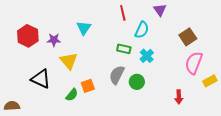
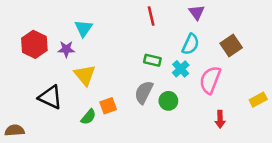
cyan triangle: (84, 28) -> (83, 28), moved
cyan semicircle: (142, 30) -> (191, 44), moved
pink semicircle: (194, 63) -> (210, 80), moved

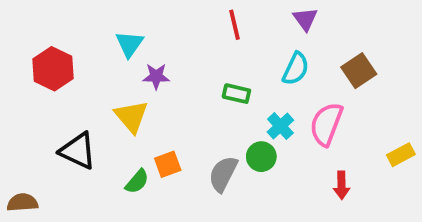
purple star: (66, 49) -> (156, 76), moved
cyan cross: (181, 69) -> (280, 126), moved
gray semicircle: (144, 92) -> (223, 174), moved

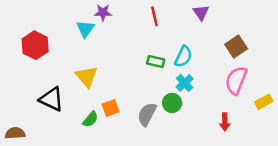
cyan semicircle: (296, 69) -> (183, 57), moved
purple star: (156, 76) -> (103, 13), moved
pink semicircle: (326, 124) -> (236, 80), moved

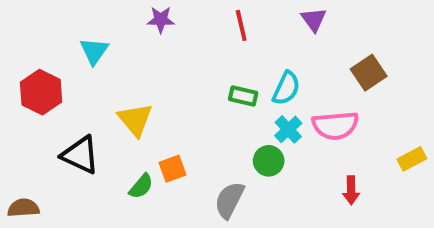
cyan triangle: (85, 29) -> (94, 51), moved
red hexagon: (35, 45) -> (41, 92), moved
pink semicircle: (236, 80) -> (335, 126), moved, turned -116
gray semicircle: (147, 114) -> (229, 200), moved

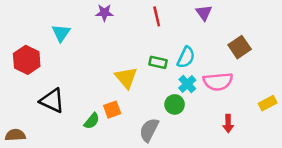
yellow triangle: (135, 120) -> (126, 78), moved

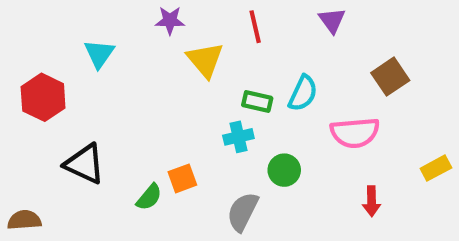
yellow triangle: (126, 78) -> (205, 60), moved
cyan cross: (187, 84) -> (238, 137), moved, turned 30

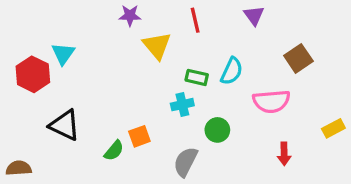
cyan triangle: (99, 54) -> (63, 54), moved

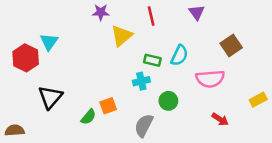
yellow triangle: (157, 46) -> (122, 36), turned 30
black triangle: (65, 125) -> (50, 97), turned 45
red arrow: (284, 154) -> (220, 119), turned -56

